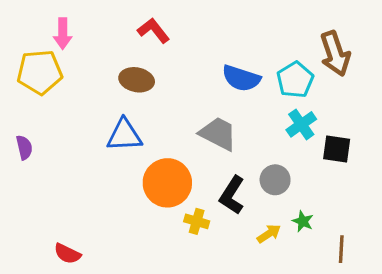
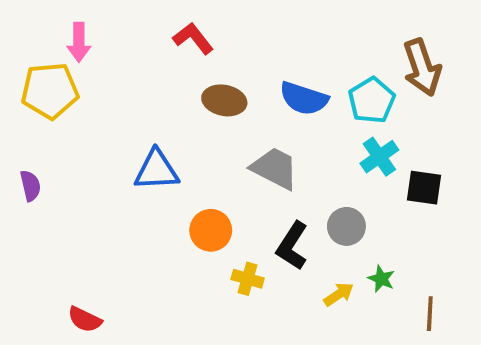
brown ellipse: (137, 80) -> (224, 100), moved
orange circle: (167, 183) -> (211, 230), size x0.7

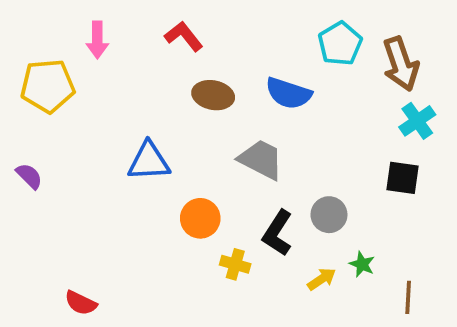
pink arrow: (79, 42) -> (97, 40), moved
cyan pentagon: (372, 100) -> (340, 44), moved
cyan cross: (379, 157) -> (417, 121), moved
purple semicircle: (30, 186) -> (29, 176), turned -32

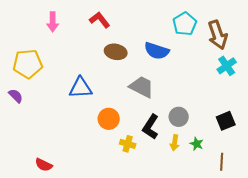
yellow pentagon: (48, 86) -> (28, 64), moved
black square: (403, 178) -> (226, 121), moved, turned -30
yellow arrow: (322, 279) -> (175, 143), moved, turned 133

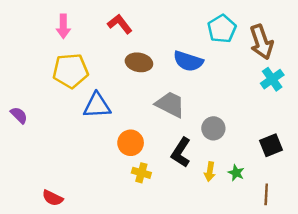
yellow pentagon: (28, 64) -> (71, 71), moved
gray circle: (179, 117) -> (213, 128), moved
yellow cross: (128, 144) -> (141, 173), moved

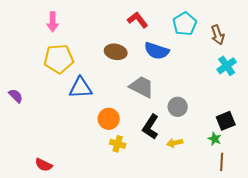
red L-shape: (120, 24) -> (138, 20), moved
brown arrow: (261, 42) -> (218, 35), size x0.7
yellow arrow: (210, 172) -> (175, 143), turned 70
green star: (236, 173) -> (215, 139), moved

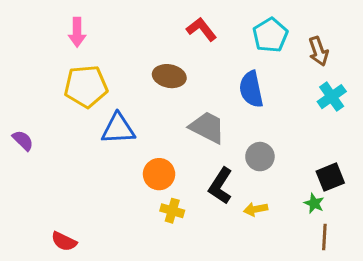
blue semicircle: (157, 51) -> (251, 89), moved, turned 60

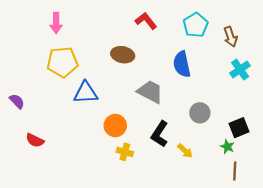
gray circle: (260, 157) -> (200, 113), moved
yellow arrow: (256, 209) -> (185, 151), turned -126
red semicircle: (64, 241) -> (35, 140), moved

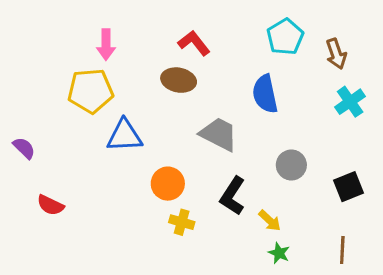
red L-shape: (146, 21) -> (194, 43), moved
pink arrow: (56, 23) -> (106, 45), moved
green star: (227, 147) -> (279, 253), moved

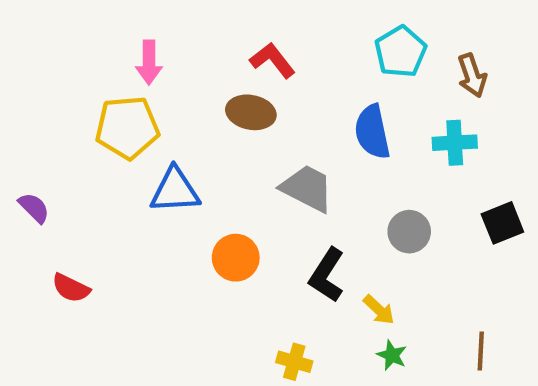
cyan cross: (350, 102) -> (455, 143), moved, turned 32
black square: (348, 187) -> (502, 223), moved
yellow cross: (182, 222) -> (294, 362), moved

